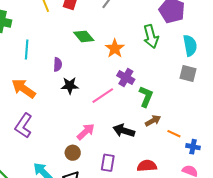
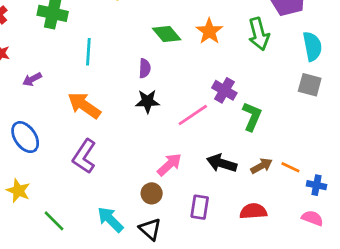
orange star: (115, 48) -> (209, 31), moved
purple semicircle: (58, 64) -> (145, 68), moved
brown arrow: (153, 121) -> (262, 166), moved

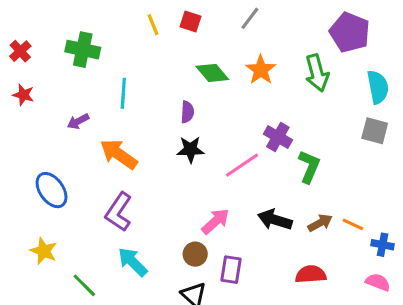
purple arrow: (32, 79) -> (78, 121), moved
purple rectangle: (200, 207) -> (231, 270), moved
cyan arrow: (110, 220) -> (133, 262), moved

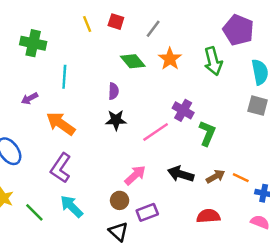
gray line: (250, 18) -> (153, 29), moved
purple rectangle: (231, 270) -> (147, 212), turned 60
green line: (84, 285) -> (34, 212), moved

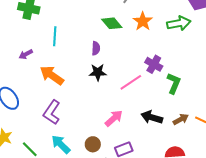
green arrow: (213, 61) -> (179, 23), turned -85
brown circle: (120, 200) -> (93, 144), moved

